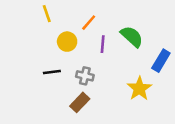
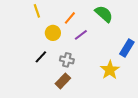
green semicircle: (132, 37) -> (104, 14), moved
purple line: (103, 44) -> (81, 35), turned 48
black line: (52, 72) -> (41, 57), turned -40

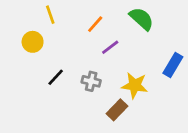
yellow circle: (53, 33) -> (33, 42), moved
yellow star: (110, 70) -> (135, 85), moved, turned -30
brown rectangle: (63, 81) -> (117, 110), moved

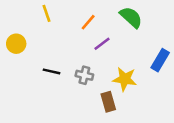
yellow circle: (33, 42) -> (16, 44), moved
black line: (56, 77) -> (52, 71), turned 60
brown rectangle: (117, 110) -> (108, 102), turned -60

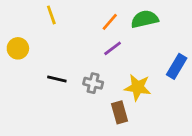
green semicircle: (131, 17) -> (145, 19), turned -55
orange line: (88, 22) -> (110, 22), moved

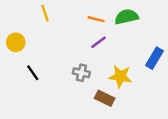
orange line: (110, 22) -> (96, 19), turned 63
black line: (57, 79) -> (33, 73), moved, turned 42
brown rectangle: (120, 112) -> (105, 98), turned -48

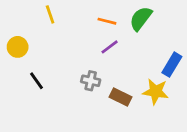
green semicircle: (126, 17) -> (141, 19), turned -40
yellow star: (120, 76) -> (156, 92), moved
brown rectangle: (105, 98) -> (120, 97), moved

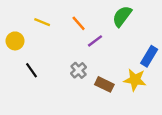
yellow line: (50, 14) -> (42, 22), moved, turned -49
orange line: (107, 21) -> (79, 23), moved, turned 35
gray cross: (91, 81) -> (79, 70), turned 35

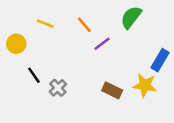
gray cross: (79, 70) -> (58, 88), moved

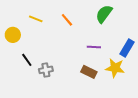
purple line: (102, 44) -> (94, 47), moved, turned 40
gray cross: (58, 88) -> (46, 70), turned 32

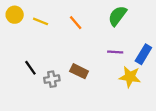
yellow circle: (13, 35) -> (15, 15), moved
purple line: (94, 47) -> (115, 52), moved
brown rectangle: (89, 72) -> (79, 71), moved

